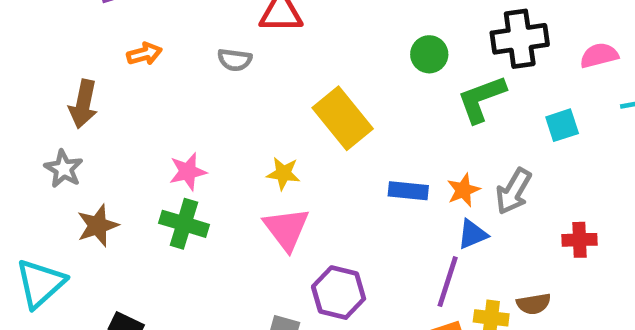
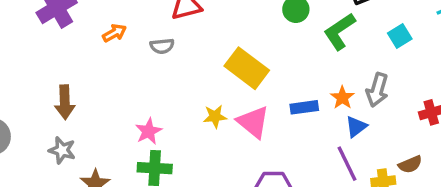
orange arrow: (144, 54) -> (114, 33), moved
pink triangle: (286, 229) -> (253, 122), moved
purple line: (448, 282) -> (347, 164), turned -30

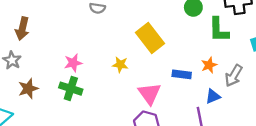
green L-shape: (339, 31) -> (219, 30), turned -72
orange star: (342, 98) -> (209, 65), moved
pink triangle: (253, 122) -> (149, 94), moved

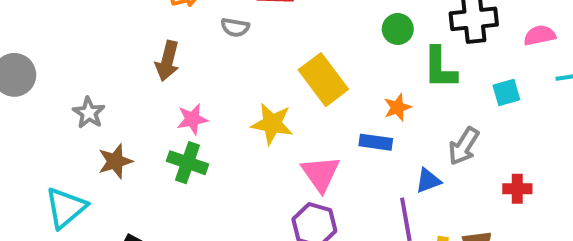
brown arrow: (22, 29) -> (167, 61), moved
yellow star: (120, 65) -> (272, 124), size x1.5
orange star: (209, 65) -> (397, 107), moved

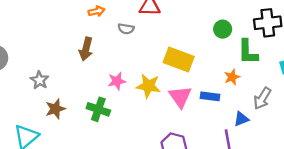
yellow rectangle: (323, 80) -> (179, 59), turned -32
orange star: (397, 107) -> (232, 77), moved
pink star: (192, 119) -> (117, 81), moved
pink triangle: (321, 174) -> (180, 97), moved

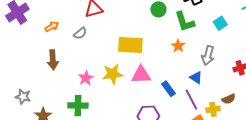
gray semicircle: (126, 29) -> (80, 33), turned -32
blue rectangle: (210, 96) -> (168, 89), moved, turned 63
pink triangle: (180, 97) -> (141, 75), turned -40
blue triangle: (241, 119) -> (196, 78), turned -48

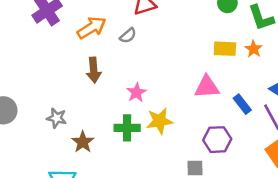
orange arrow: (52, 27) -> (92, 28), size x1.6
yellow rectangle: (130, 45) -> (225, 49), moved, size x0.7
yellow star: (113, 74) -> (160, 121), moved

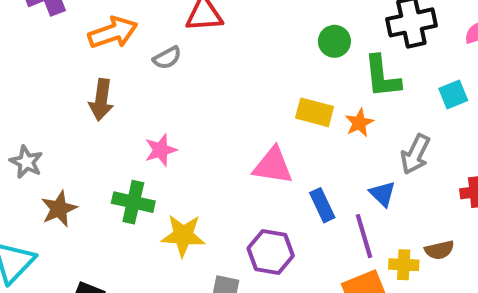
yellow star: (160, 121) -> (183, 235), moved

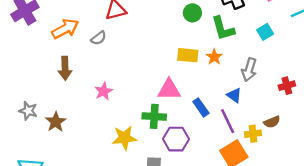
green cross: (133, 202) -> (154, 116), moved
brown star: (59, 209) -> (56, 122), moved

